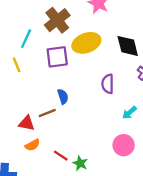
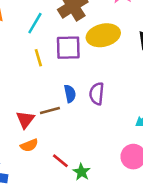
yellow line: (17, 65) -> (38, 58), moved
purple semicircle: (108, 84) -> (97, 94), moved
red triangle: (27, 123) -> (25, 120), turned 49

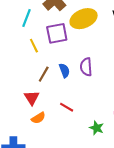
brown line: (50, 111) -> (44, 74), moved, turned -35
red line: (60, 161) -> (67, 107), moved
green star: (82, 172) -> (97, 128), moved

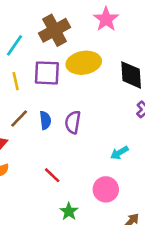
red line: (67, 107) -> (52, 175), moved
green star: (97, 128) -> (69, 211), moved

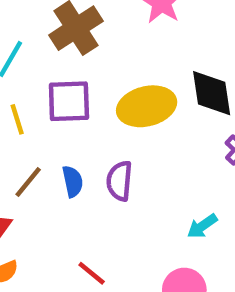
yellow ellipse: (84, 63) -> (147, 106), moved

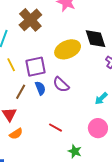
purple square: (69, 101) -> (36, 67), moved
purple semicircle: (119, 181) -> (61, 85), turned -42

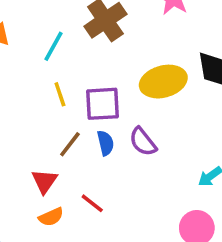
red line: (56, 128) -> (92, 203), moved

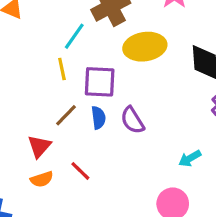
cyan line: (53, 46) -> (74, 36), moved
yellow ellipse: (163, 82) -> (145, 47), moved

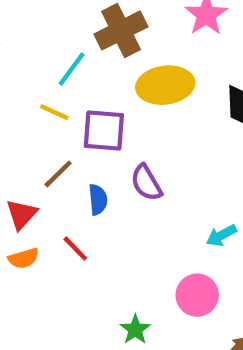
yellow line: (62, 69) -> (54, 112), turned -55
blue semicircle: (98, 118) -> (98, 200), moved

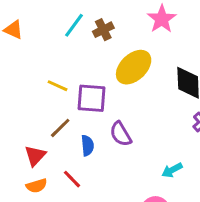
brown cross: (121, 30) -> (103, 30), size x0.6
cyan line: (72, 69) -> (74, 25), moved
yellow ellipse: (165, 85) -> (134, 67), turned -36

